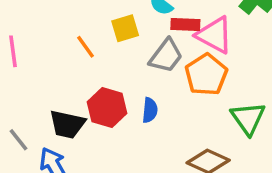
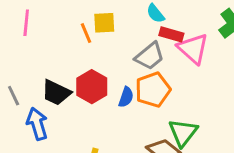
yellow square: (125, 28) -> (104, 23), moved
orange pentagon: (206, 75) -> (153, 90), moved
green triangle: (248, 118) -> (183, 132), moved

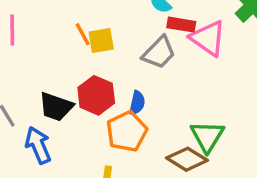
yellow square: (104, 23) -> (101, 40), moved
orange pentagon: (153, 90) -> (127, 132), moved

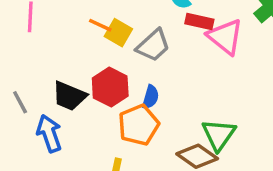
orange line: (83, 34) -> (100, 25), turned -40
yellow square: (101, 40) -> (118, 33), turned 36
gray trapezoid: (159, 53) -> (153, 45), moved

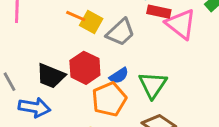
blue semicircle: (151, 97) -> (119, 76), turned 42
blue arrow: (49, 133) -> (34, 107), turned 120
green triangle: (219, 135) -> (153, 85), moved

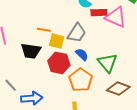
yellow square: (91, 22) -> (57, 41), moved
black trapezoid: (51, 76) -> (31, 51), moved
blue semicircle: (119, 76) -> (82, 54), moved, turned -88

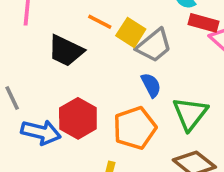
yellow square: (57, 41) -> (131, 32), moved
red hexagon: (59, 63) -> (78, 118), moved

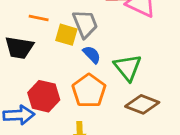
yellow square: (131, 32) -> (66, 35), moved
gray trapezoid: (154, 46) -> (85, 24), turned -56

